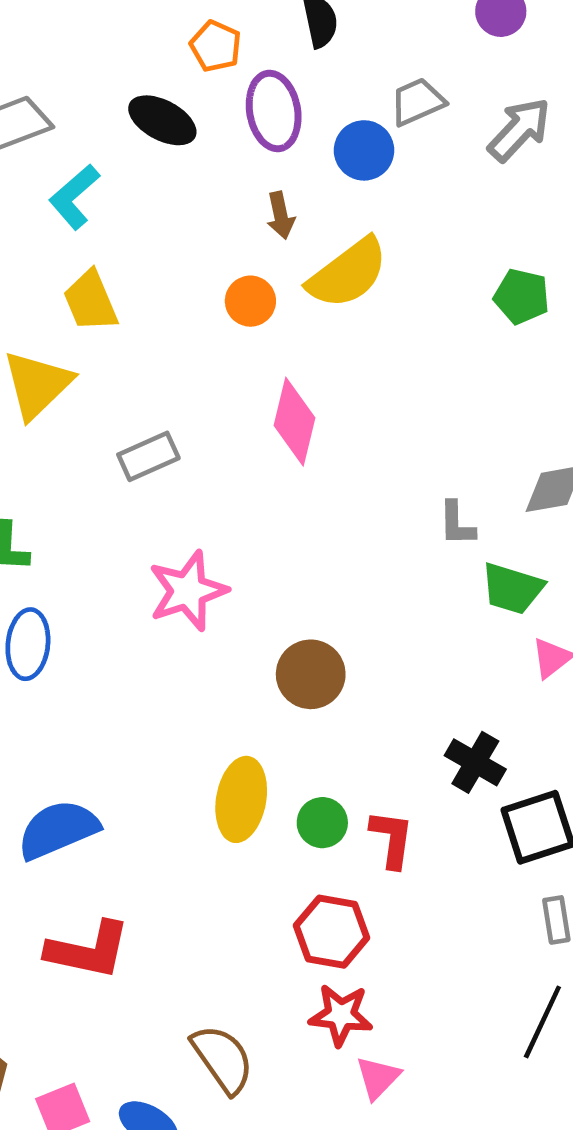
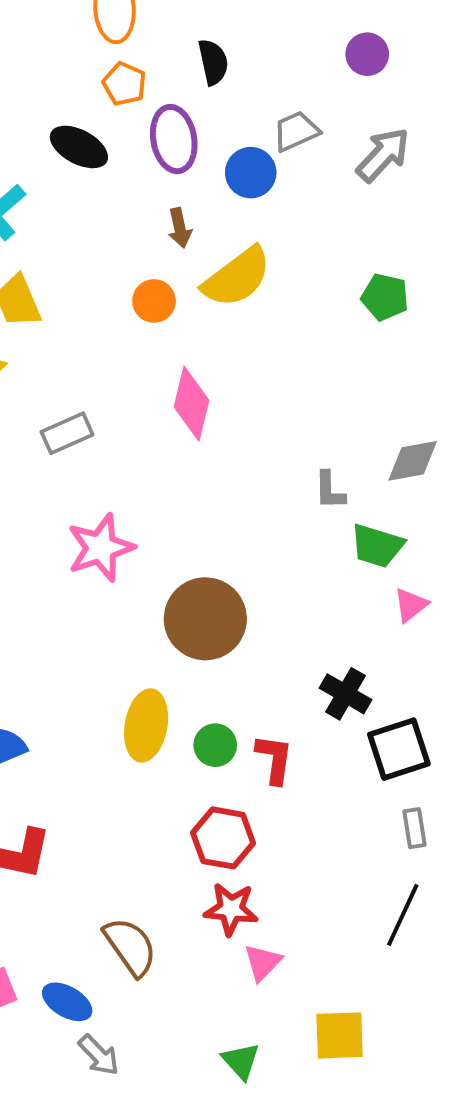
brown circle: (311, 674) -> (205, 619), size x1.4

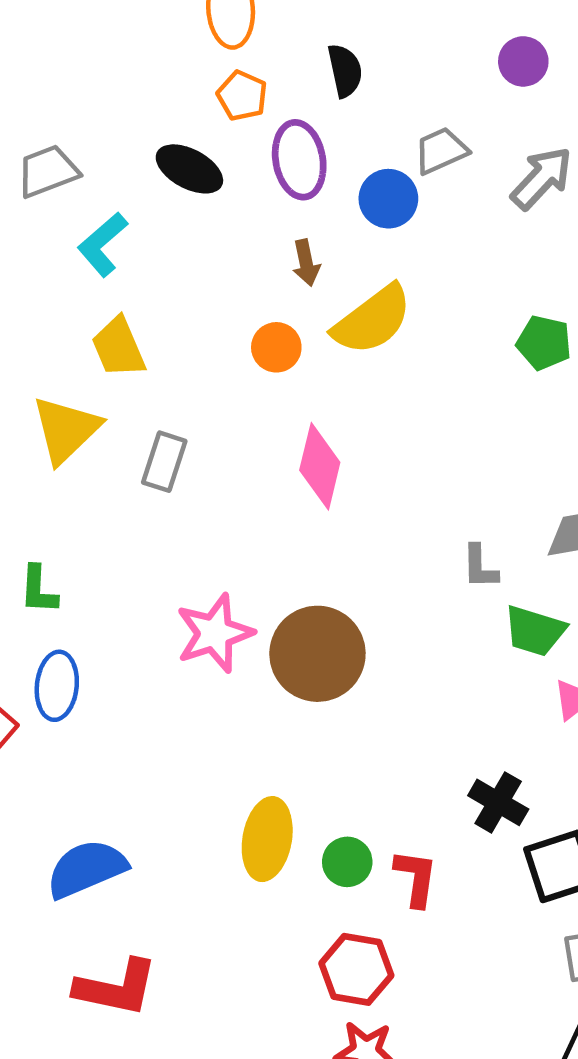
gray rectangle: (67, 433) -> (164, 462), moved, turned -48
brown circle: (205, 619) -> (317, 654), moved

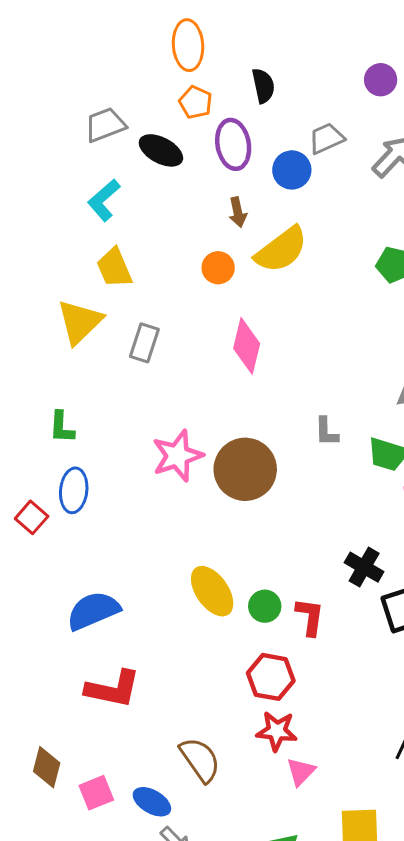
gray trapezoid: (48, 171) -> (105, 125), moved
gray L-shape: (480, 567) -> (326, 432), moved
yellow ellipse: (267, 839) -> (212, 591), turned -45

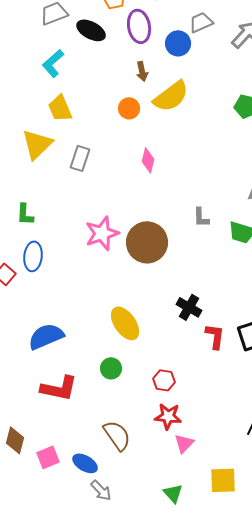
pink diamond: (247, 346) -> (148, 160), size x0.7
black cross: (364, 567) -> (189, 307), moved
green circle: (265, 606) -> (111, 368), moved
red L-shape: (310, 617) -> (215, 336), moved
red hexagon: (271, 677) -> (164, 380), size x0.7

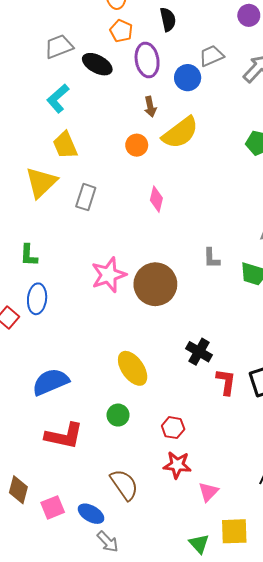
pink triangle: (184, 443) -> (208, 492), moved
green triangle: (173, 493) -> (199, 544), moved

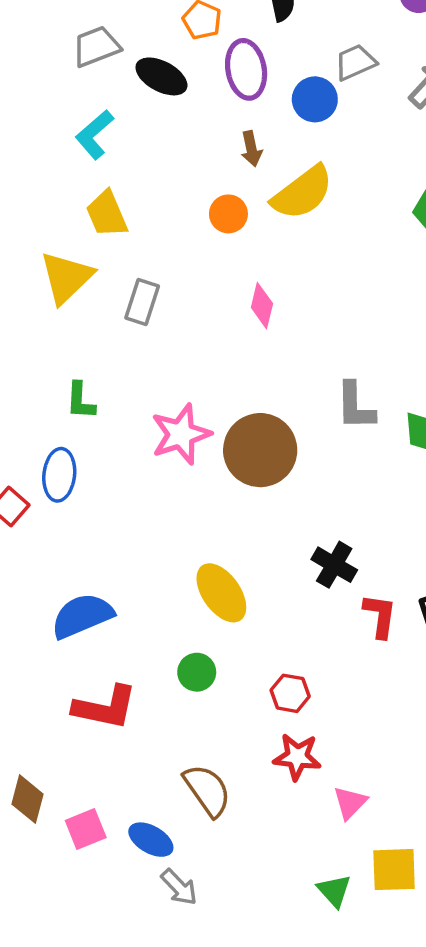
green L-shape: (29, 255) -> (80, 401), moved
gray L-shape: (211, 258) -> (355, 406), size x1.4

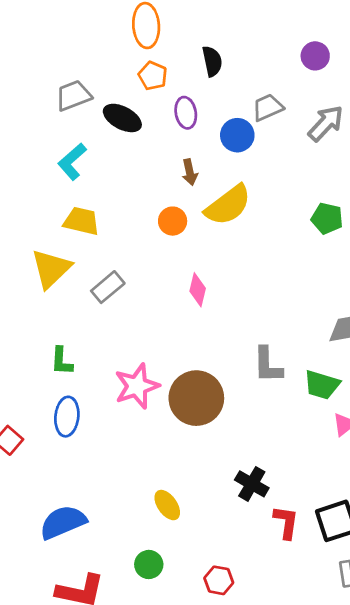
purple ellipse: (246, 69) -> (186, 113), size x0.7
yellow trapezoid: (107, 214) -> (81, 221), turned 126
gray rectangle: (142, 302) -> (108, 287), turned 32
blue ellipse: (59, 475) -> (67, 417), moved
yellow ellipse: (221, 593) -> (167, 505), size x0.7

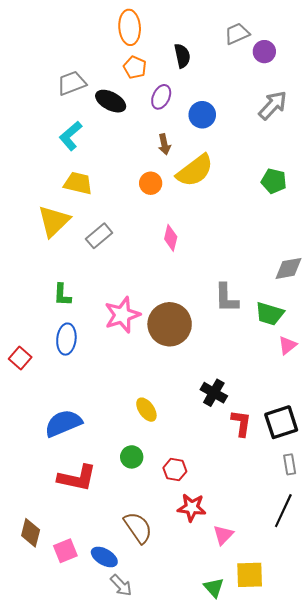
gray trapezoid: (268, 107) -> (237, 34), moved
purple ellipse: (186, 113) -> (161, 97), turned 35
red hexagon: (219, 580) -> (175, 470), moved

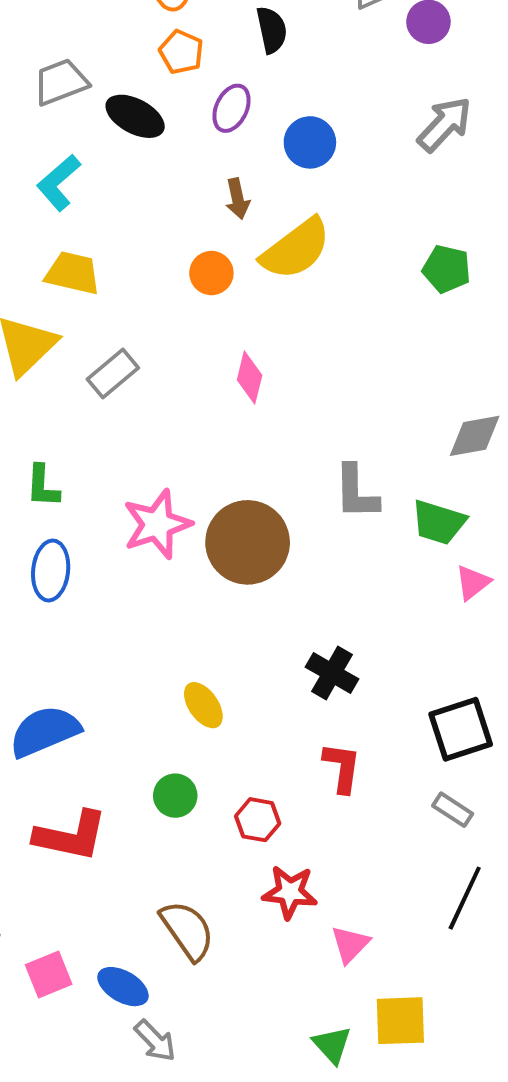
red L-shape: (241, 423) -> (342, 767), moved
gray rectangle: (290, 464) -> (453, 810), moved, turned -48

